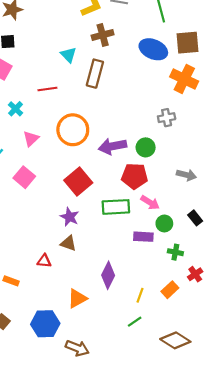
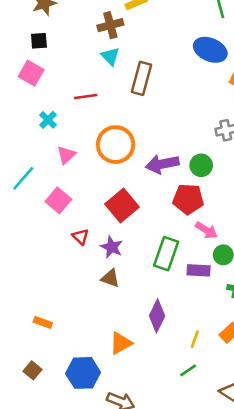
brown cross: (103, 35) -> (110, 25), moved
green rectangle: (116, 207) -> (166, 254), moved, turned -68
red triangle: (44, 261) -> (80, 237), moved, turned 40

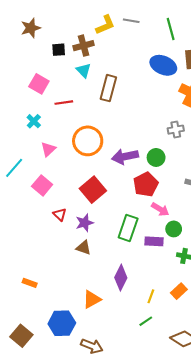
black square: (39, 41) -> (59, 50), moved
pink square: (31, 73) -> (39, 84), moved
red pentagon: (188, 199) -> (146, 184), turned -30
purple star: (112, 247) -> (85, 223), turned 30
brown square: (32, 370) -> (21, 336), moved, size x1.5

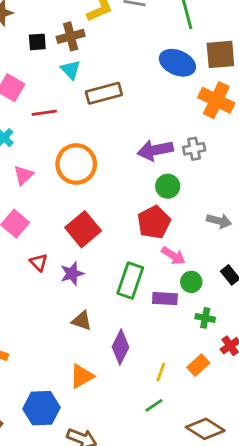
brown rectangle: (108, 88) -> (104, 93), turned 60
purple arrow: (125, 156) -> (155, 150), moved
brown triangle: (84, 248) -> (82, 321), moved

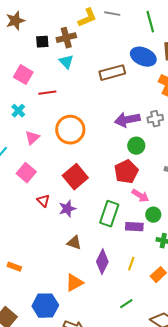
brown rectangle: (104, 93) -> (112, 73), moved
yellow line: (161, 372) -> (131, 264), moved

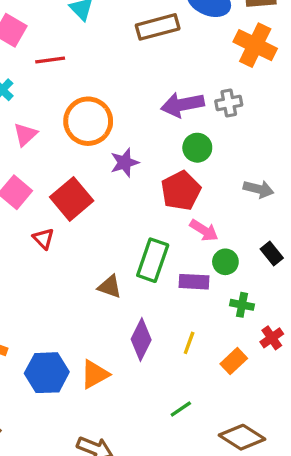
red square: (75, 177) -> (72, 199), moved
purple star: (67, 209) -> (125, 163), moved
brown triangle: (74, 243) -> (110, 287), moved
blue hexagon: (45, 306) -> (47, 373), moved

